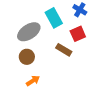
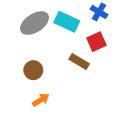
cyan rectangle: (54, 18) -> (67, 22), turned -36
gray ellipse: (29, 32) -> (35, 23), moved

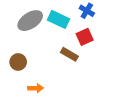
brown circle: (33, 70) -> (18, 62), moved
orange arrow: (41, 100) -> (36, 88), turned 32

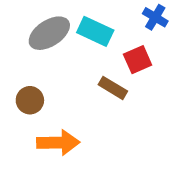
blue cross: (87, 11) -> (155, 17), moved
orange arrow: (36, 88) -> (58, 143), size x1.6

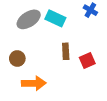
red square: (138, 60) -> (87, 61), moved
brown rectangle: (113, 88) -> (66, 51), turned 56

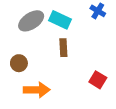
brown rectangle: (66, 51) -> (63, 48), moved
red square: (87, 61) -> (98, 80), moved, turned -35

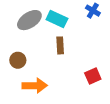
red square: (98, 80) -> (93, 76), turned 35

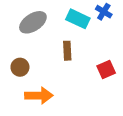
cyan rectangle: (57, 19) -> (78, 19), moved
red square: (93, 76) -> (106, 70), moved

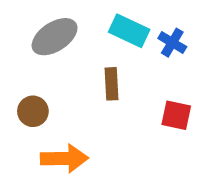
blue cross: (104, 12) -> (172, 43), moved
red square: (106, 70) -> (176, 115), turned 36

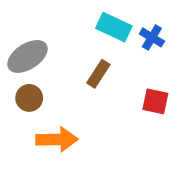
gray ellipse: (55, 37) -> (27, 56), moved
brown rectangle: (111, 84) -> (98, 74), turned 36

